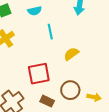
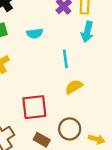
cyan line: (50, 32) -> (65, 59), moved

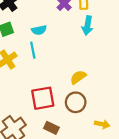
cyan line: (65, 59) -> (33, 50), moved
brown circle: (70, 129) -> (76, 102), moved

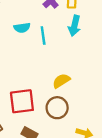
cyan line: (33, 50) -> (43, 36), moved

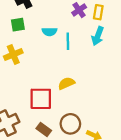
yellow semicircle: (61, 81) -> (66, 83), moved
brown circle: (57, 108) -> (70, 124), moved

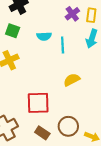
green square: (18, 25) -> (13, 31), turned 32
yellow semicircle: (66, 83) -> (72, 80), moved

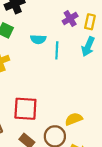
yellow semicircle: (72, 80) -> (74, 119), moved

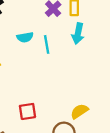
red square: (25, 109) -> (27, 111), size x0.7

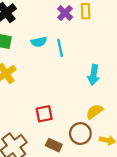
cyan arrow: (78, 33) -> (94, 75), moved

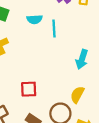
yellow semicircle: (95, 112) -> (77, 95), turned -35

